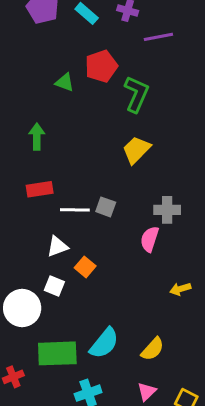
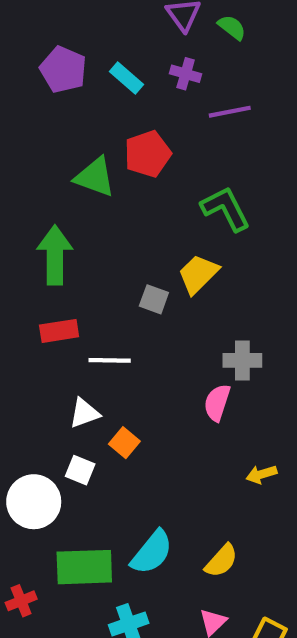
green triangle: (65, 82) -> (95, 177), size x1.5
green L-shape: (136, 94) -> (226, 209), moved, turned -51
green arrow: (37, 137) -> (55, 255), size x1.5
gray square: (106, 207) -> (154, 299), moved

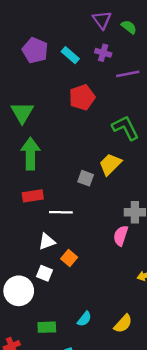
green triangle: (95, 177) -> (22, 113), moved, turned 40
cyan semicircle: (152, 552) -> (84, 319), size x0.6
green rectangle: (84, 567) -> (47, 327), size x0.6

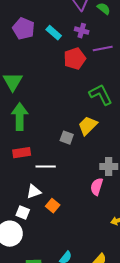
red pentagon: (82, 97) -> (75, 59), moved
white square: (45, 273) -> (23, 213), moved

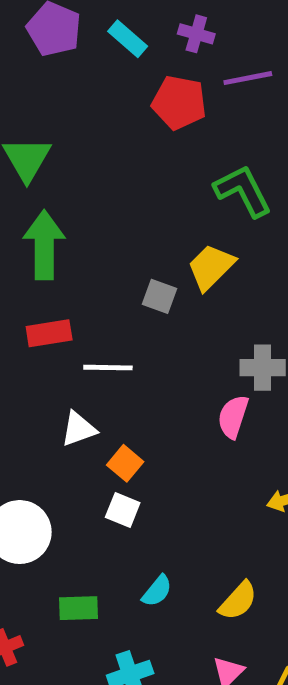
red pentagon: (75, 59) -> (179, 103), turned 30
white square: (23, 213) -> (123, 510), moved

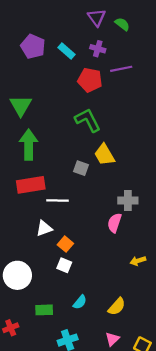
green L-shape: (243, 191) -> (88, 120), moved
yellow trapezoid: (211, 267) -> (104, 155), turned -75
red rectangle: (49, 333) -> (31, 185), size x1.4

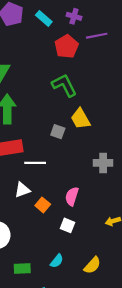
red pentagon: (90, 80) -> (66, 46), turned 30
pink semicircle: (114, 223) -> (72, 196), moved
white square: (64, 265) -> (68, 225), moved

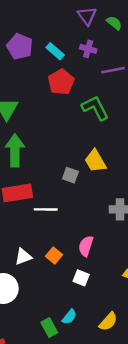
red pentagon: (66, 46) -> (61, 82), moved
green L-shape: (64, 85) -> (95, 108), moved
white triangle: (22, 190) -> (23, 257), moved
green rectangle: (22, 269) -> (49, 327), moved, turned 63

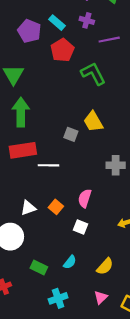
purple pentagon: (20, 47) -> (29, 31), moved
green rectangle: (49, 327) -> (39, 268), moved, turned -35

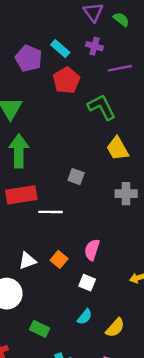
yellow trapezoid: (93, 122) -> (118, 149), moved
gray cross: (116, 165) -> (126, 194), moved
cyan semicircle: (70, 262) -> (85, 317), moved

